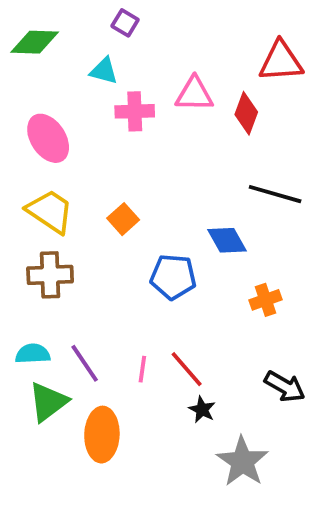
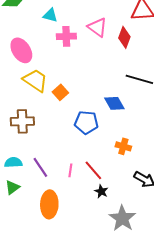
pink triangle: (194, 94) -> (97, 27), turned 35
yellow trapezoid: (50, 211) -> (35, 80), moved
orange cross: (265, 300) -> (123, 146), moved, turned 35
green triangle: (48, 402) -> (12, 187), moved, size x0.7

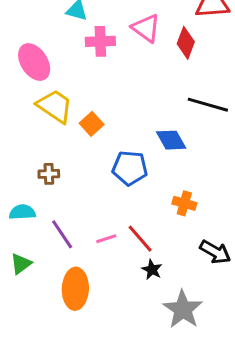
brown cross: (22, 121) -> (49, 174), moved, size x0.6
cyan semicircle: (13, 162) -> (22, 212), moved
pink line: (70, 170) -> (106, 239), turned 64

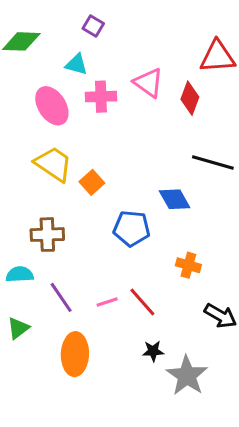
pink ellipse: (34, 62) -> (52, 106), moved
brown cross: (49, 174) -> (47, 235), size x1.5
black star: (152, 270) -> (153, 351), moved, turned -30

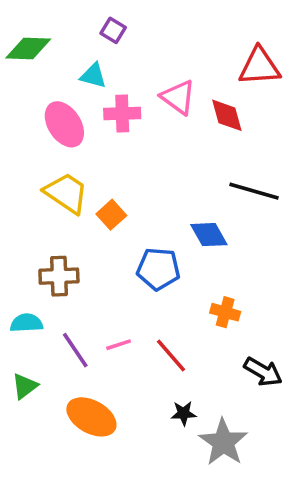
red diamond: (190, 98) -> (227, 115), turned -36
pink line: (107, 302) -> (119, 345), moved
orange ellipse: (75, 354) -> (91, 417), turned -63

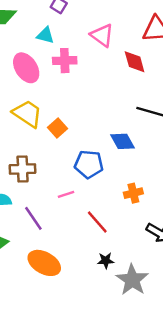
pink triangle: (178, 97) -> (102, 35), moved
orange cross: (225, 312) -> (133, 193), turned -30
pink line: (119, 345) -> (66, 194), moved

